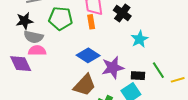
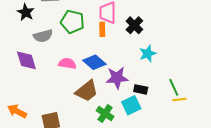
black star: (25, 21) -> (26, 12), moved, turned 30
gray semicircle: (34, 37) -> (43, 36), turned -36
pink semicircle: (37, 51) -> (67, 64), moved
green line: (158, 70) -> (174, 87), moved

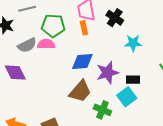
cyan star: (148, 54) -> (133, 43), turned 30
blue diamond: (94, 62) -> (82, 61), turned -35
pink semicircle: (67, 64) -> (46, 44), moved

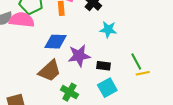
pink semicircle: (46, 44) -> (22, 20), size x1.4
cyan square: (127, 97) -> (107, 88), moved

